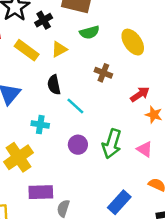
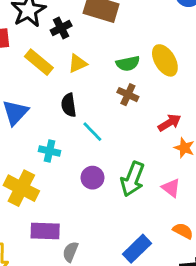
green semicircle: (89, 32) -> (128, 63), moved
yellow cross: (19, 157) -> (21, 188), turned -32

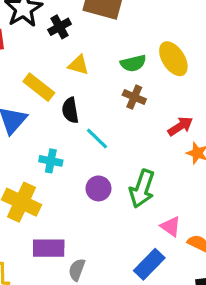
yellow rectangle: (39, 62) -> (39, 87), moved
yellow triangle: (77, 64) -> (78, 65), turned 42
pink triangle: (171, 188) -> (171, 226), moved

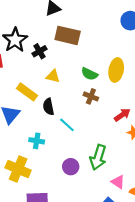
yellow ellipse: (173, 59) -> (116, 70), turned 45
green semicircle: (133, 63) -> (89, 74), turned 42
purple circle: (98, 188) -> (71, 167), moved

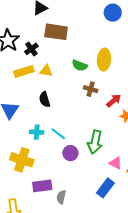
yellow rectangle: (27, 92) -> (24, 71), moved, turned -48
brown cross: (91, 96) -> (91, 89), moved
cyan line: (67, 125) -> (58, 134), moved

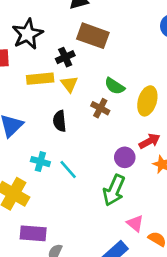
black cross: (31, 49) -> (65, 57), moved
yellow ellipse: (104, 60) -> (147, 101), moved
yellow triangle: (46, 71) -> (69, 84), turned 32
brown cross: (91, 89) -> (100, 108), moved
purple circle: (70, 153) -> (125, 157), moved

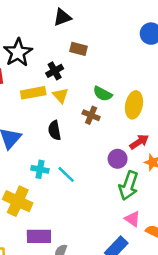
brown rectangle: (93, 36) -> (78, 49), size x0.6
green arrow: (114, 190) -> (129, 186), moved

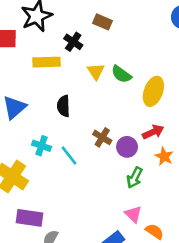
black cross: (55, 71) -> (73, 42), turned -35
yellow triangle: (61, 95) -> (96, 71), moved
brown cross: (91, 115) -> (102, 137), moved
green arrow: (129, 186) -> (135, 178), size x0.7

